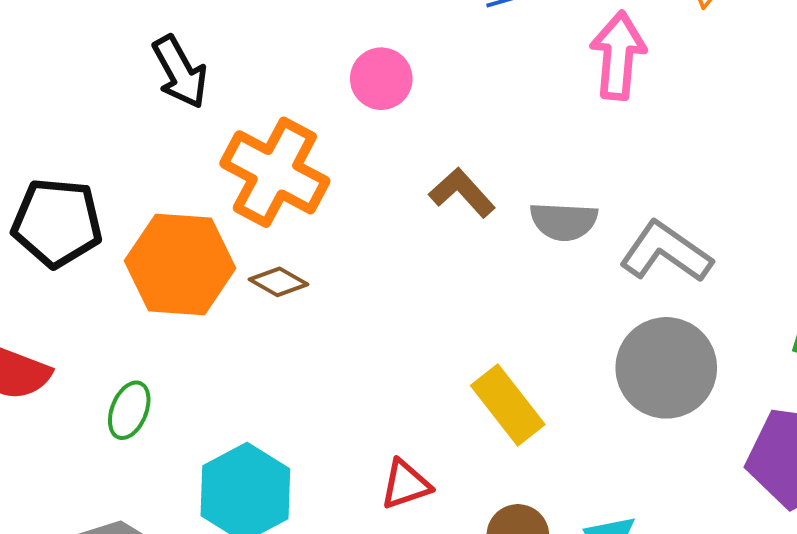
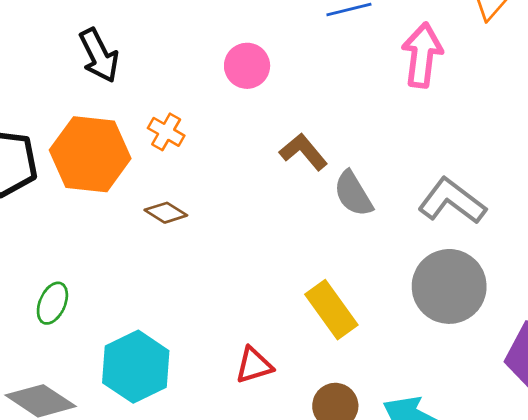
orange cross: (275, 172) -> (166, 132), size x0.5
gray semicircle: (564, 221) -> (353, 194), moved, turned 54
orange hexagon: (180, 264) -> (90, 154), moved

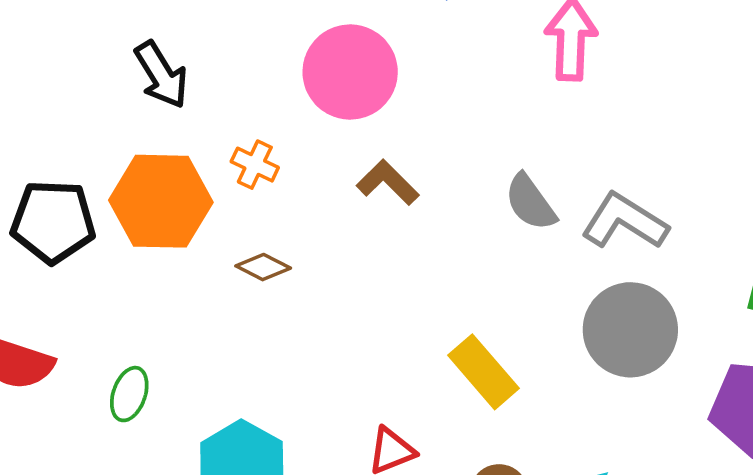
pink circle: (247, 66) -> (350, 72), size x1.6
brown L-shape: (303, 152) -> (388, 182), moved
gray semicircle: (353, 194) -> (530, 202), moved

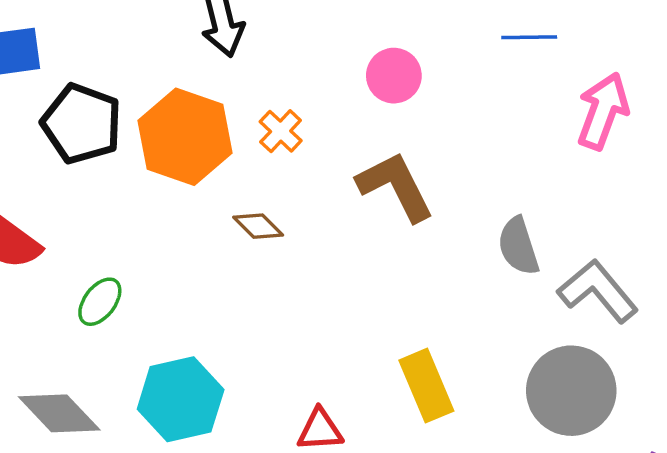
pink circle: (350, 72) -> (394, 76), size x0.6
brown L-shape: (388, 182) -> (395, 186), size x1.4

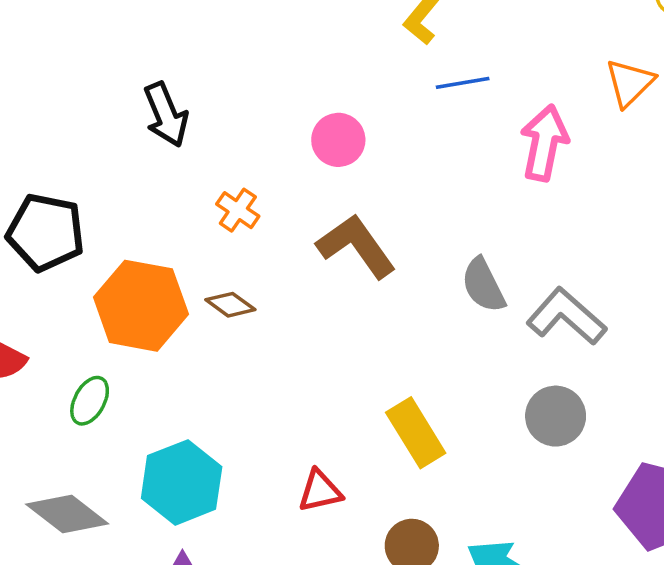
orange hexagon: (185, 137) -> (141, 306), moved
gray circle: (571, 391) -> (556, 416), size x0.7

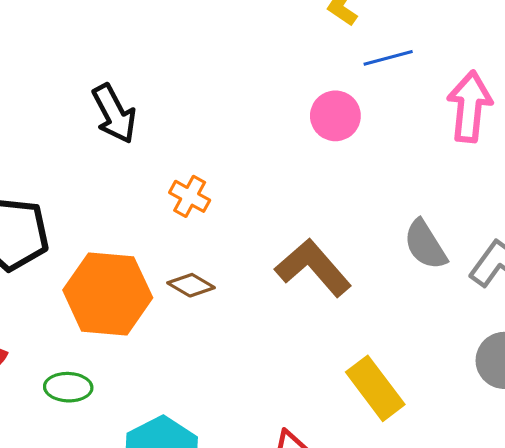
pink circle: (338, 140) -> (335, 116), moved
brown L-shape: (356, 246) -> (313, 268), moved
green ellipse: (90, 401) -> (68, 387), turned 69

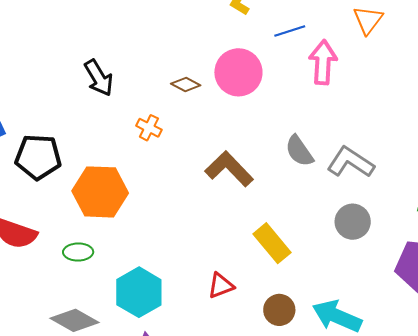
blue line: (388, 58) -> (290, 31), moved
pink circle: (335, 116) -> (238, 72), size x1.5
brown diamond: (191, 285) -> (186, 85), moved

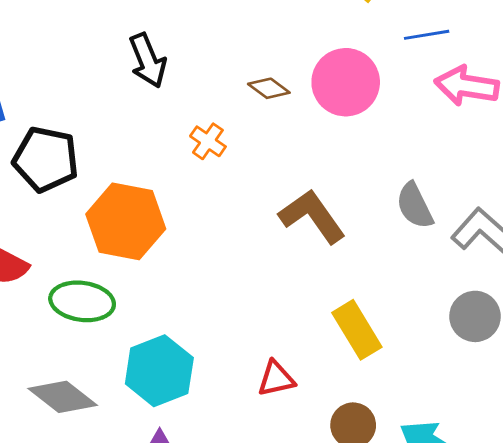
pink arrow: (323, 62) -> (467, 86), turned -93
green ellipse: (78, 252) -> (82, 301), size x1.5

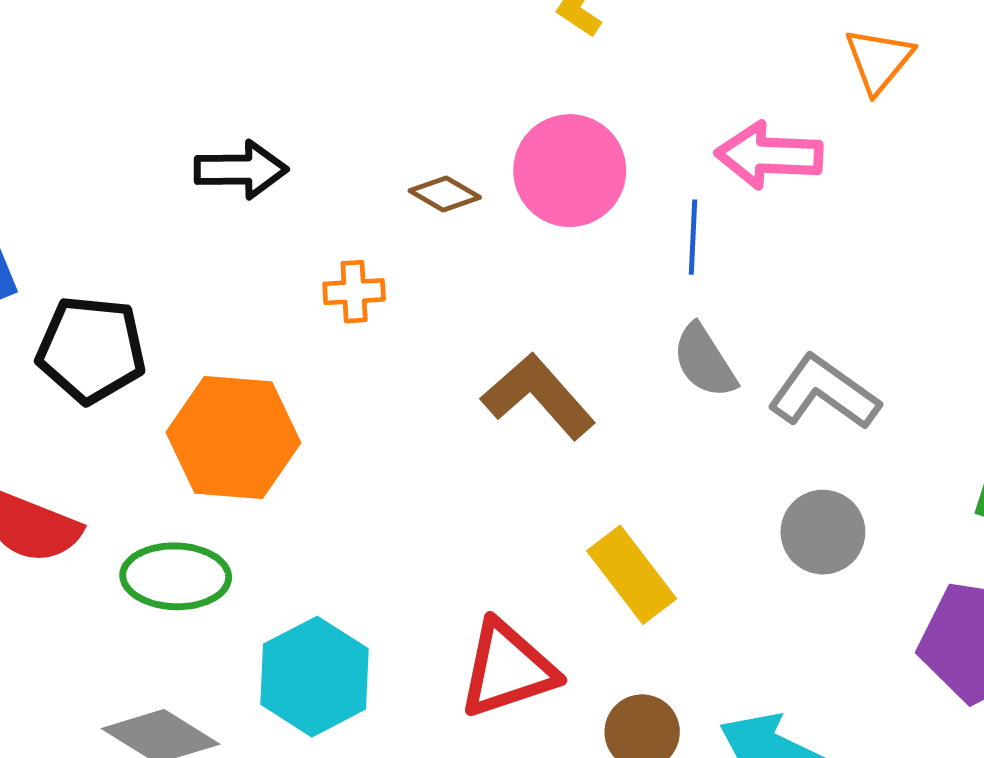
blue line: (427, 35) -> (693, 237), moved, turned -72
black arrow: (148, 60) -> (241, 170), turned -62
orange cross: (208, 141) -> (354, 292), turned -32
red triangle: (276, 379) -> (507, 669), size x1.6

